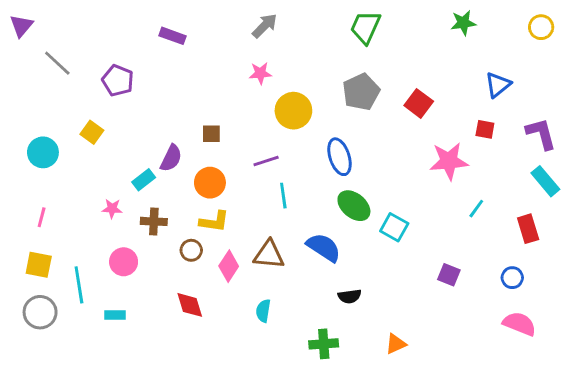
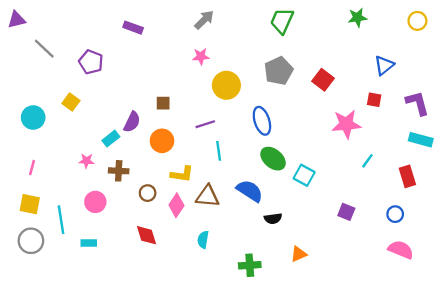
purple triangle: (21, 26) -> (16, 20), turned 36
cyan rectangle: (545, 181) -> (421, 140), turned -35
yellow L-shape: (214, 221) -> (182, 174), moved
black semicircle: (350, 296) -> (273, 219), moved
orange triangle: (396, 344) -> (299, 254), moved

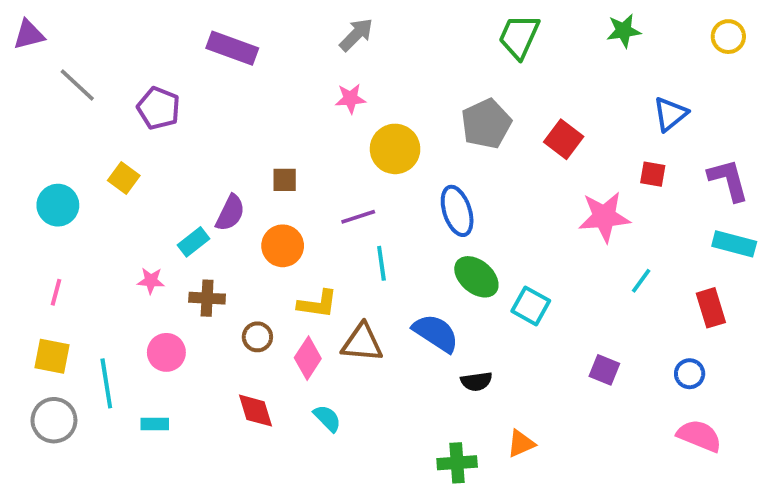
green trapezoid: (282, 21) -> (519, 37), moved
purple rectangle: (133, 28) -> (232, 48), size x1.4
cyan semicircle: (203, 240) -> (327, 418), moved, turned 126
green cross: (250, 265) -> (457, 463), moved

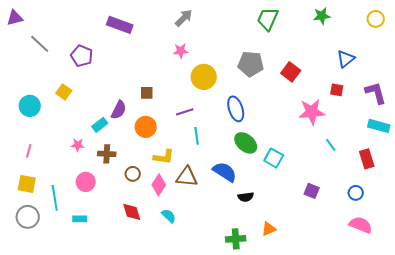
gray pentagon: (486, 124) -> (251, 64), turned 30
cyan line: (641, 281) -> (331, 145), turned -72

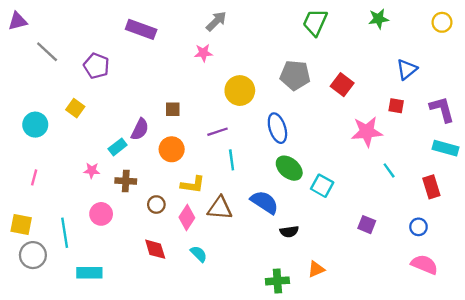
pink star: (181, 51) -> (203, 53), moved
yellow square: (27, 184) -> (21, 225), moved
cyan rectangle: (80, 219) -> (89, 273), moved, size x1.5

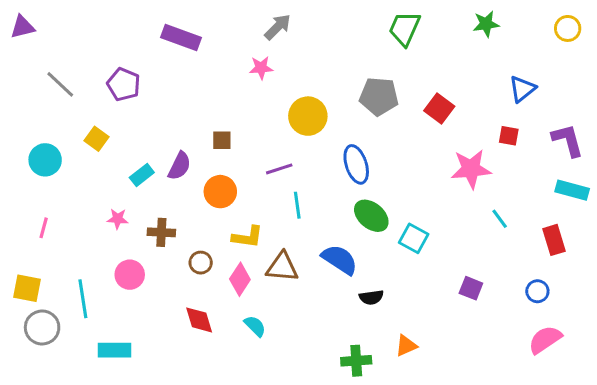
gray line: (47, 52) -> (60, 84), moved
cyan rectangle: (118, 147) -> (142, 175), moved
pink semicircle: (424, 264) -> (545, 340), turned -56

